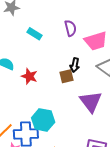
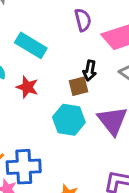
cyan rectangle: (35, 34) -> (31, 45), moved, size x1.5
cyan hexagon: (43, 120) -> (69, 120), moved

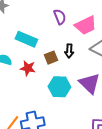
brown square: (78, 86) -> (51, 58), moved

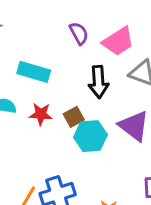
black arrow: (69, 51) -> (98, 82), size x1.5
brown square: (51, 58) -> (74, 117), moved

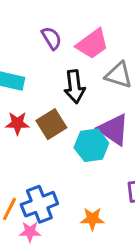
brown square: (74, 117) -> (51, 124), size x1.4
cyan hexagon: (90, 136) -> (91, 145), moved

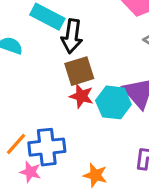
black arrow: (75, 87) -> (72, 36), moved
red star: (17, 123) -> (81, 96), moved

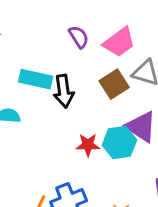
brown square: (79, 71) -> (114, 84), moved

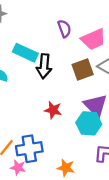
cyan hexagon: (119, 143) -> (89, 123), moved

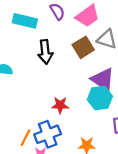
cyan rectangle: (25, 53) -> (25, 21), moved
red star: (53, 110) -> (60, 105), moved

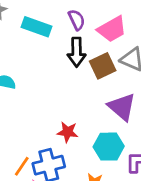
black arrow: (45, 52) -> (77, 52), moved
cyan hexagon: (100, 98) -> (109, 147), moved

